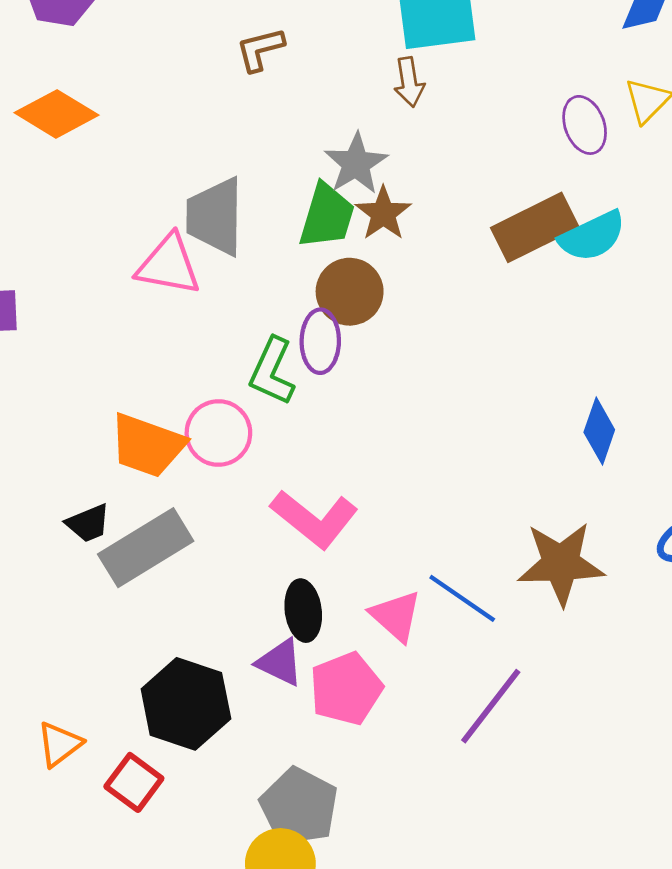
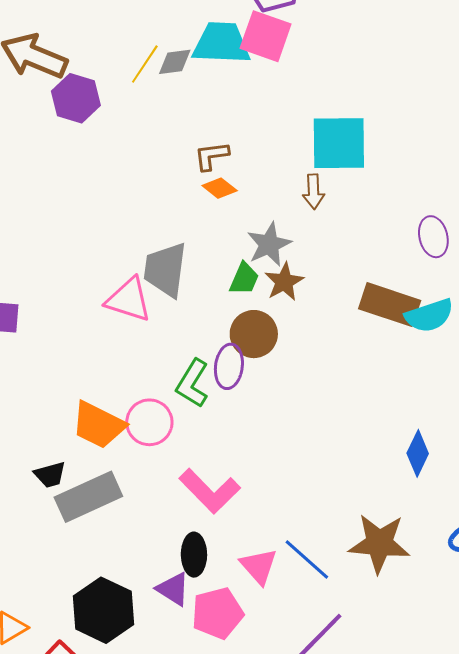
orange diamond: (57, 114) -> (220, 188), moved, size x0.6
green trapezoid: (327, 216) -> (244, 279), size x0.7
brown rectangle: (535, 227) -> (390, 305), turned 38

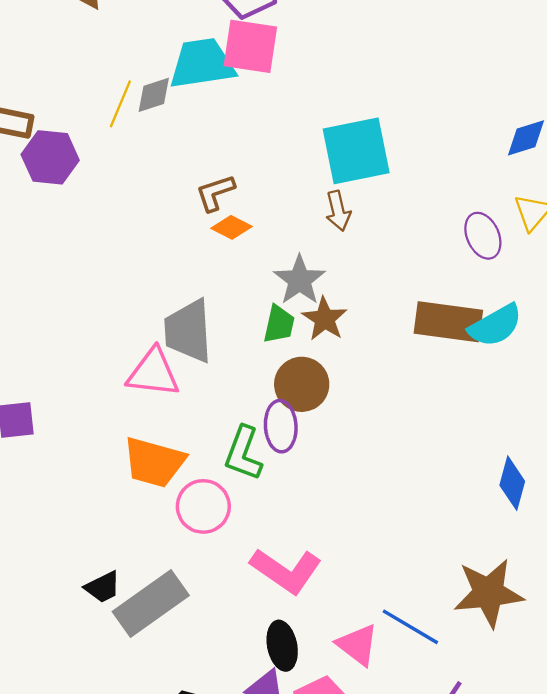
orange trapezoid: (98, 425) -> (154, 462), moved

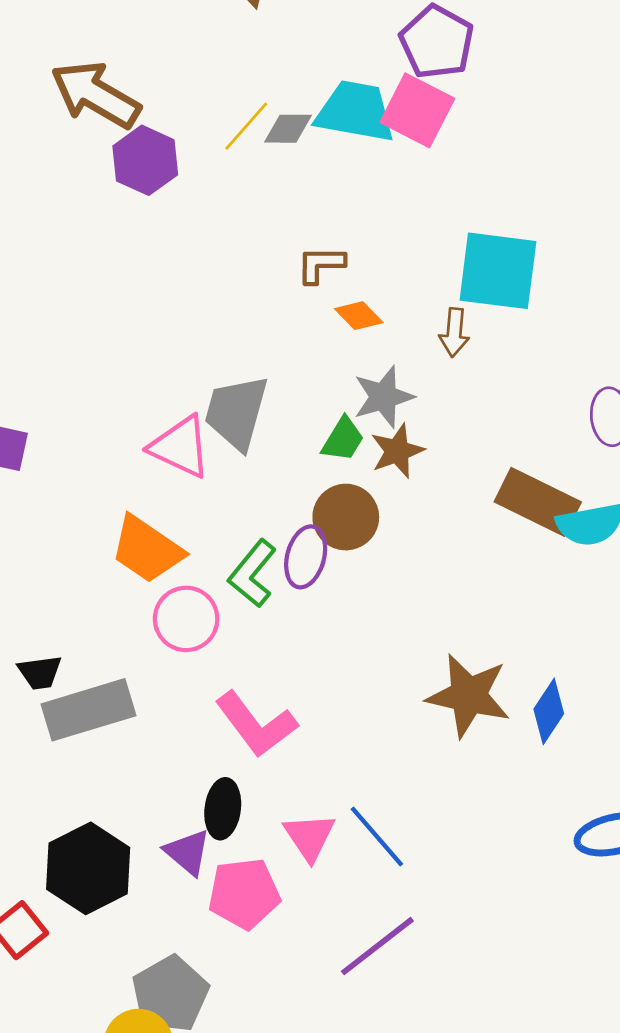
orange diamond: (232, 227) -> (359, 316), moved
brown star: (489, 593) -> (468, 696), moved

